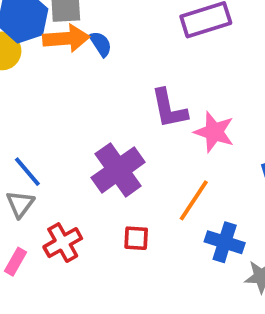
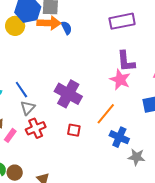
purple L-shape: (169, 109) -> (126, 61), moved
purple cross: (118, 170) -> (68, 94), turned -32
gray triangle: (20, 204) -> (28, 108), moved

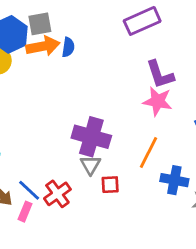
blue semicircle: (66, 28) -> (68, 47), turned 48
blue line: (21, 90) -> (29, 190), moved
gray triangle: (28, 108) -> (90, 165), moved

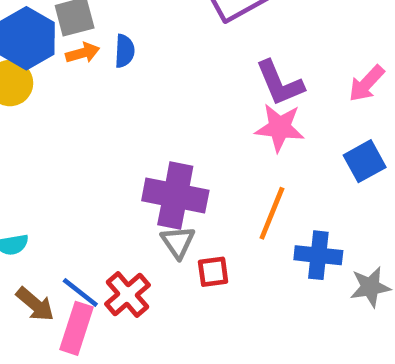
orange arrow: (43, 46) -> (83, 53), size x0.6
pink rectangle: (25, 212) -> (76, 328), size x1.5

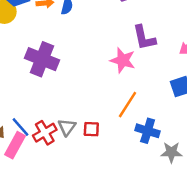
pink star: (280, 128) -> (123, 60), moved
purple cross: (175, 196) -> (42, 59), moved
gray triangle: (178, 242) -> (67, 127), moved

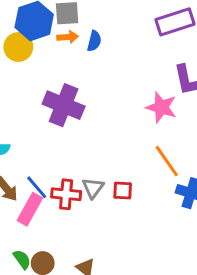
orange line: (128, 105) -> (167, 161), turned -68
red cross: (45, 133) -> (66, 194), turned 35

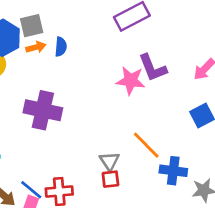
pink star: (161, 107) -> (131, 80), moved
gray triangle: (93, 188) -> (109, 161), moved

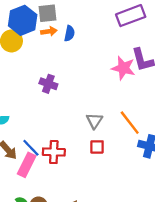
purple cross: (43, 110) -> (48, 84), size x0.6
gray triangle: (109, 161) -> (94, 121), moved

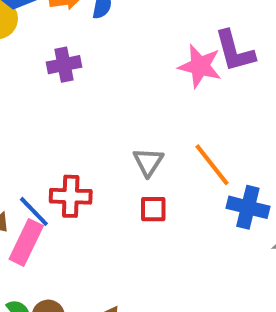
purple cross: (48, 84) -> (64, 65), moved, turned -30
red cross: (54, 152) -> (71, 196), moved

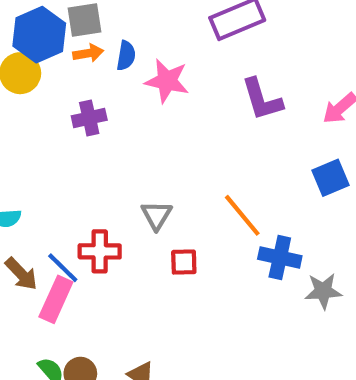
pink star: (200, 66) -> (167, 81), moved
gray triangle: (148, 162) -> (157, 215), moved

